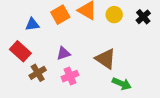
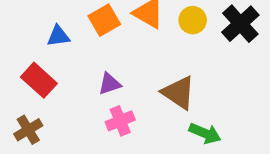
black cross: (143, 17) -> (240, 24), size x1.5
brown cross: (38, 73) -> (28, 130), moved

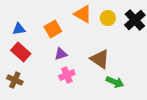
orange square: (104, 20) -> (53, 29), moved
blue triangle: (58, 36) -> (19, 29), moved
brown cross: (28, 130) -> (15, 80), turned -35

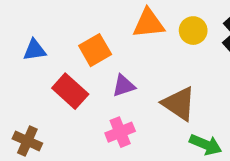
orange triangle: (83, 14) -> (149, 23), turned -36
red rectangle: (21, 52) -> (70, 91), moved
purple triangle: (61, 54) -> (124, 86), moved

